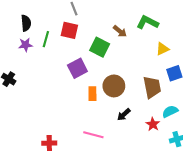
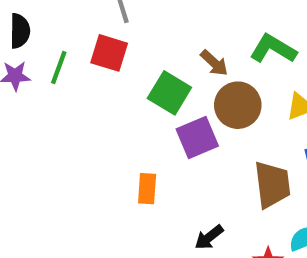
purple square: (77, 68) -> (197, 137), moved
brown circle: (114, 86) -> (238, 105), moved

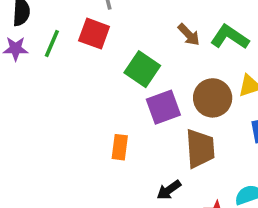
brown arrow: (214, 63) -> (189, 35), moved
brown circle: (238, 105) -> (213, 98), moved
brown trapezoid: (272, 185) -> (200, 149), moved

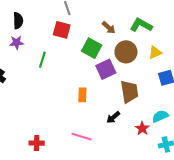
brown arrow: (189, 35) -> (109, 28), moved
green line: (52, 43) -> (42, 60), moved
brown circle: (213, 98) -> (126, 52), moved

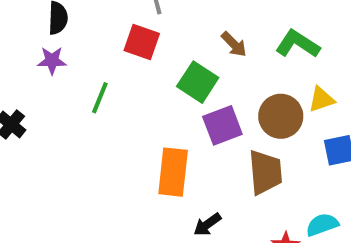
brown circle: (126, 52) -> (281, 116), moved
orange rectangle: (82, 95) -> (173, 172), size x1.6
black arrow: (113, 117) -> (207, 224), moved

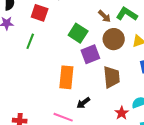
red square: (142, 42) -> (40, 13), moved
brown arrow: (234, 44) -> (104, 16), moved
brown circle: (281, 116) -> (114, 39), moved

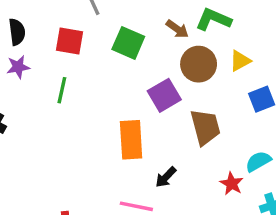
green square: (78, 33) -> (128, 43), moved

